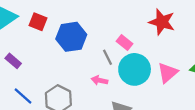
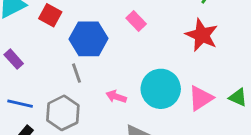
pink rectangle: (124, 42) -> (136, 21), moved
gray line: (107, 57) -> (76, 73), moved
blue line: (23, 96) -> (20, 104), turned -36

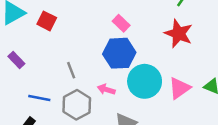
blue hexagon: (89, 39) -> (119, 53), moved
blue line: (20, 104) -> (39, 98), moved
gray hexagon: (63, 113) -> (77, 105), moved

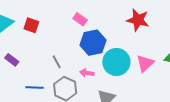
pink rectangle: (121, 23) -> (80, 19), moved

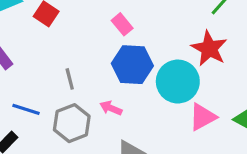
cyan circle: (116, 62) -> (178, 82), moved

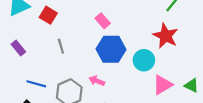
gray line: (70, 79) -> (61, 46), moved
cyan circle: (178, 82) -> (144, 60), size x0.7

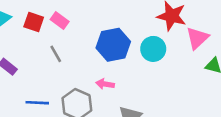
pink rectangle: (103, 21) -> (60, 21), moved
pink triangle: (162, 85) -> (197, 38), moved

